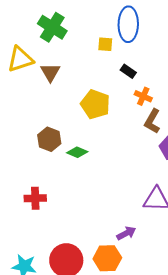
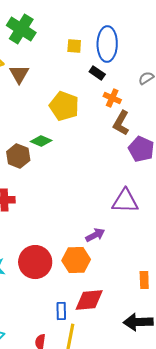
blue ellipse: (128, 24) -> (107, 44), moved
brown hexagon: (49, 139) -> (18, 156), moved
green diamond: (77, 152) -> (41, 141), moved

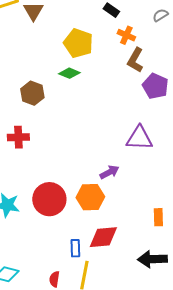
green diamond: (41, 141) -> (69, 73), moved

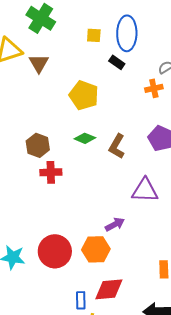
orange cross: (126, 35) -> (154, 88), moved, turned -36
brown L-shape: (135, 60) -> (117, 146), moved
green diamond: (69, 73) -> (85, 138), moved
red cross: (18, 137) -> (51, 172), moved

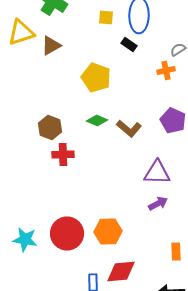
brown triangle: (39, 63) -> (51, 46), turned 30
brown L-shape: (117, 146) -> (129, 128), turned -80
purple arrow: (115, 224) -> (158, 204), moved

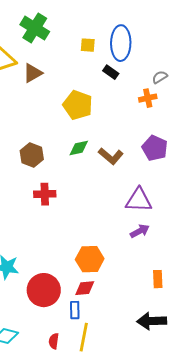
green diamond: (97, 120) -> (79, 148), turned -35
red cross: (63, 154) -> (45, 194), moved
red circle: (67, 234) -> (44, 290), moved
red diamond: (121, 272) -> (85, 288), moved, size x0.7

